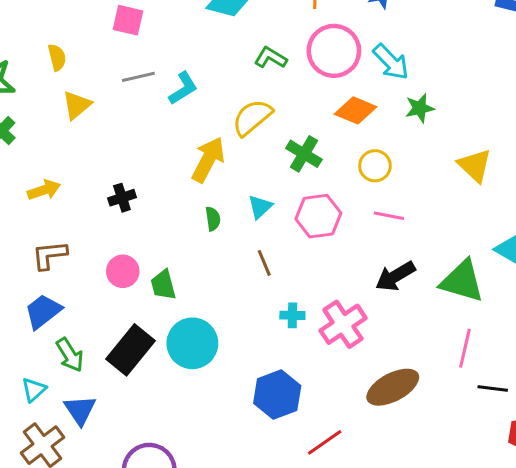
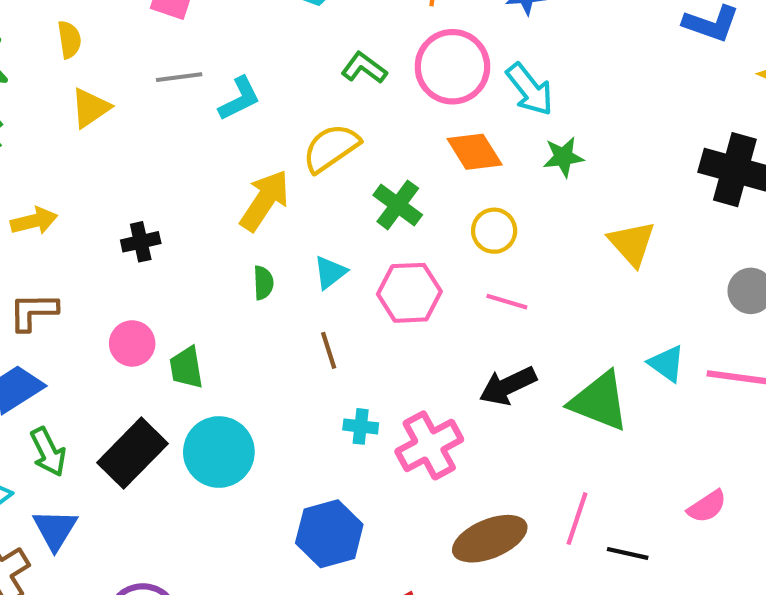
orange diamond: (356, 110) -> (475, 152), turned 30
pink line: (465, 348) -> (577, 519), moved

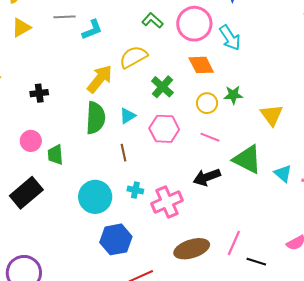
green star: (563, 157) -> (233, 95), moved
green semicircle: (263, 283) -> (96, 118), size x2.0
green triangle: (599, 401) -> (247, 159), moved
cyan circle: (219, 452) -> (95, 197), moved

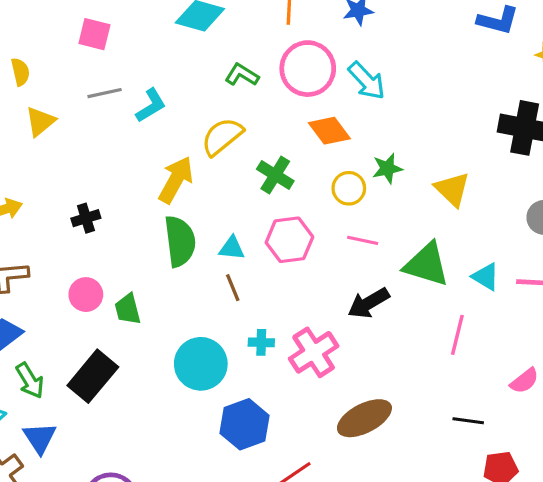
cyan triangle: (128, 116) -> (232, 248), moved, turned 48
pink line: (234, 243) -> (457, 335), moved

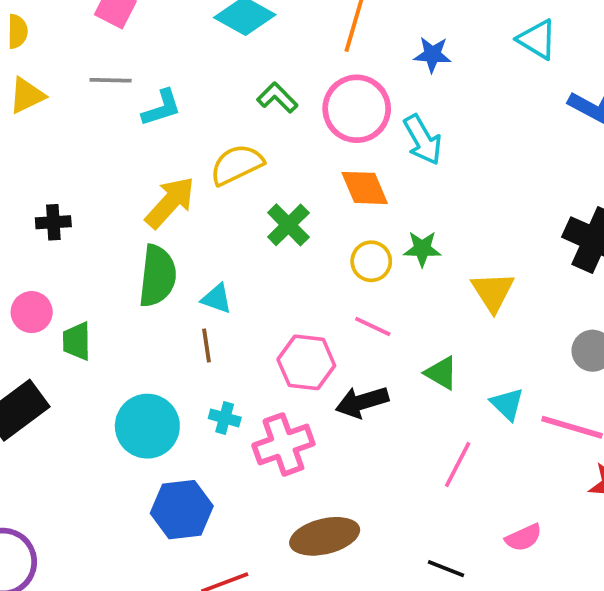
pink hexagon: (289, 240) -> (306, 362), moved
green triangle: (427, 265) -> (441, 373), size x0.6

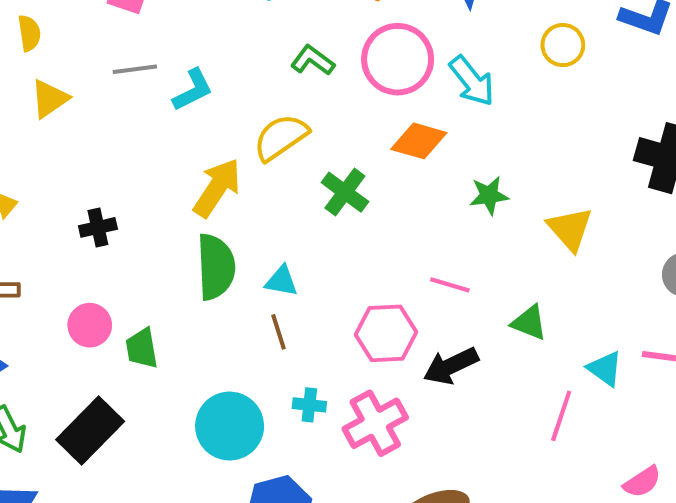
orange diamond: (365, 188) -> (419, 141), turned -42
yellow circle: (371, 261) -> (563, 45), moved
cyan triangle: (507, 404) -> (605, 369), moved

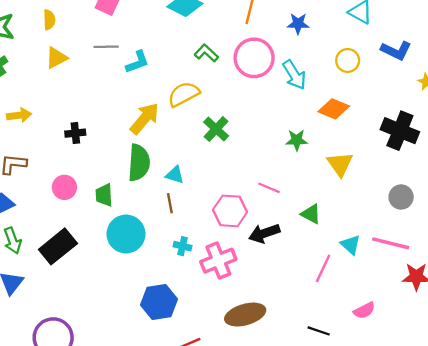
orange diamond: (419, 141) -> (334, 109), moved
green trapezoid: (142, 348) -> (104, 195), moved
cyan circle: (230, 426) -> (126, 234), moved

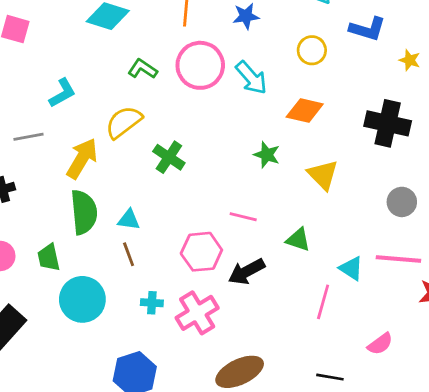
gray line: (106, 47) -> (29, 137), moved
green star: (297, 140) -> (267, 155), turned 30

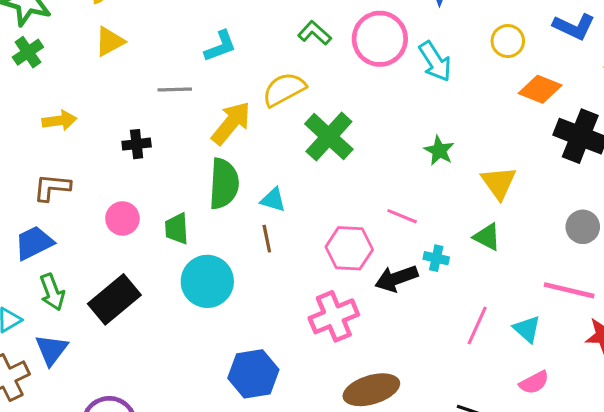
orange diamond: (305, 110) -> (540, 89), moved
green cross: (169, 157) -> (329, 137), size x1.4
green triangle: (298, 240) -> (487, 237), moved
cyan triangle: (351, 268) -> (527, 329), moved
cyan cross: (152, 303) -> (436, 258), moved

